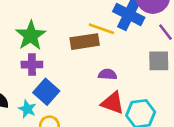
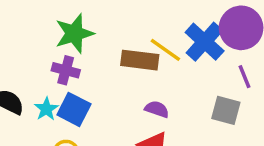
blue square: (46, 92) -> (74, 109), turned -30
cyan star: (27, 109) -> (46, 109), moved

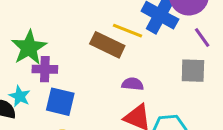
green star: (74, 33) -> (29, 48), moved
brown rectangle: (140, 60) -> (107, 45), turned 32
cyan star: (46, 109) -> (20, 96), moved

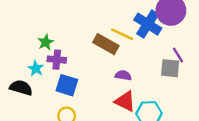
purple line: (202, 37) -> (178, 55), moved
green star: (29, 48) -> (46, 42), size x0.6
cyan star: (20, 96) -> (36, 68), moved

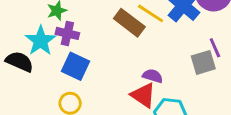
cyan star: (36, 68) -> (41, 41), size x1.5
gray square: (170, 68) -> (203, 62), turned -30
purple semicircle: (123, 75) -> (153, 76), moved

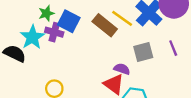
gray square: (203, 62) -> (143, 52), moved
blue square: (75, 66) -> (69, 21), moved

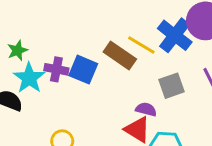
green star: (46, 13) -> (17, 50), moved
blue square: (69, 21) -> (83, 70), moved

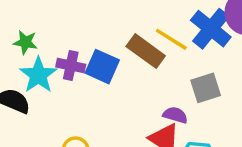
green star: (17, 50) -> (25, 42), turned 30

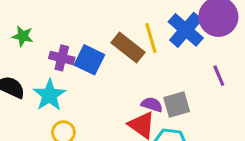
yellow line: (171, 39) -> (151, 38), turned 40
cyan star: (38, 75) -> (49, 95), moved
gray square: (206, 88) -> (177, 105), moved

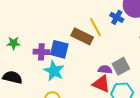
blue cross: (186, 30) -> (117, 17), size x0.6
cyan star: (49, 95) -> (54, 71), moved

